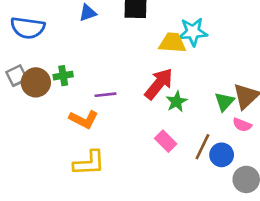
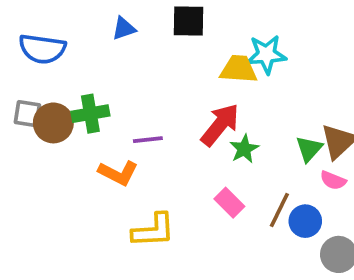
gray square: (17, 76) -> (27, 114), turned 35
green cross: (63, 76) -> (90, 114), size x1.4
yellow L-shape: (89, 163) -> (153, 230), moved

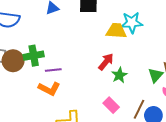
red arrow: (220, 125) -> (106, 62), size x0.7
purple line: (148, 140) -> (53, 70), moved

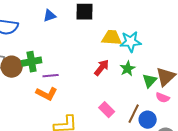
cyan star: (132, 23) -> (131, 42), moved
green star: (119, 75) -> (128, 69), moved

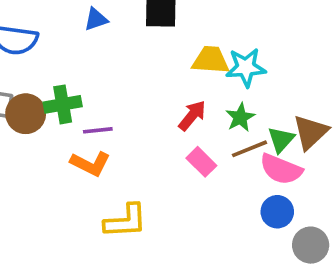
pink semicircle: (163, 98) -> (281, 169), moved, size x1.6
pink rectangle: (107, 110) -> (201, 162), moved
brown line: (134, 114) -> (250, 149), moved, turned 42

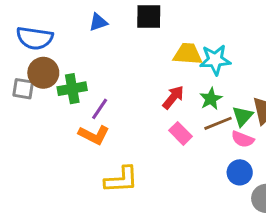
brown circle: (26, 114) -> (43, 73), moved
purple line: (98, 130) -> (100, 109), turned -50
pink semicircle: (281, 169) -> (243, 139), size x0.7

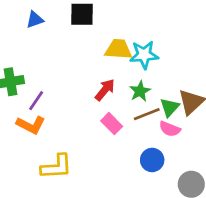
blue circle: (240, 172) -> (152, 160), moved

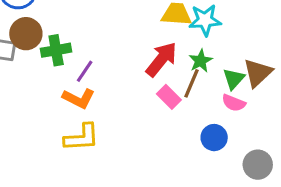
red arrow: (105, 90) -> (161, 59), size x1.4
brown line: (147, 114) -> (191, 83), moved, turned -45
yellow L-shape: (56, 167) -> (82, 138), moved

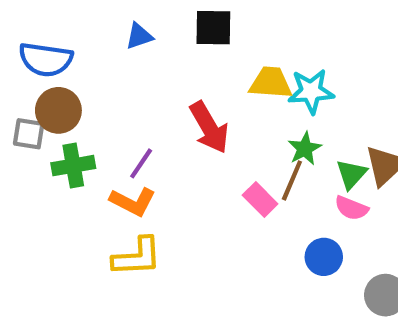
green cross: (56, 50) -> (73, 166), moved
red arrow: (161, 59) -> (209, 127), moved, turned 111

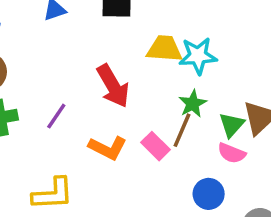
orange L-shape: (133, 202) -> (108, 148), moved

